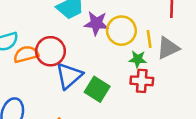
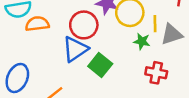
red circle: (50, 51) -> (84, 25), moved
red cross: (142, 81) -> (156, 73), moved

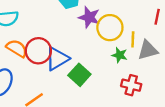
orange semicircle: (37, 24) -> (17, 48), moved, turned 35
red circle: (84, 25) -> (38, 51), moved

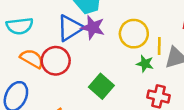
purple star: (89, 17) -> (93, 27), moved
blue triangle: (57, 59) -> (70, 28), moved

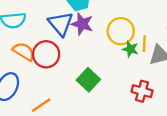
blue triangle: (70, 28) -> (61, 24), turned -40
green star: (145, 64) -> (130, 49), moved

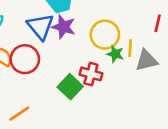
red cross: (142, 91) -> (91, 74), moved

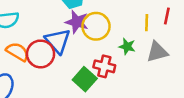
blue triangle: (40, 27) -> (58, 41), moved
yellow circle: (105, 35) -> (96, 26), moved
yellow line: (130, 48) -> (147, 23), moved

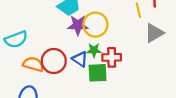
blue triangle: (58, 41) -> (80, 59), moved, size x0.7
green star: (127, 46) -> (94, 50), moved
green square: (85, 79) -> (98, 73), turned -30

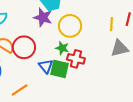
purple star: (78, 25) -> (43, 17), moved
blue triangle: (80, 59) -> (46, 66), moved

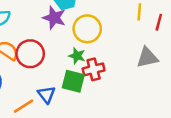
yellow line: (112, 24) -> (139, 12), moved
red cross: (76, 59) -> (94, 69), turned -30
blue triangle: (46, 66) -> (46, 95), moved

